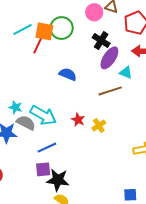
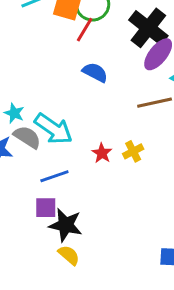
black cross: (101, 41) -> (148, 28), size x1.5
red line: (38, 45) -> (85, 30), moved
red star: (78, 120) -> (102, 153), moved

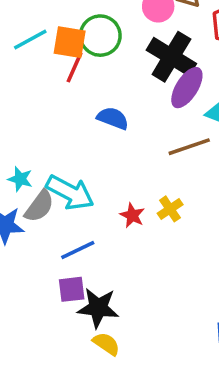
red line: (85, 30) -> (74, 67), moved
gray semicircle: (27, 137) -> (39, 206), turned 100

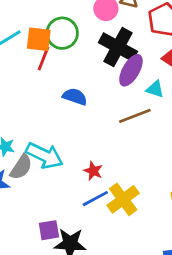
yellow cross: (170, 209) -> (123, 199), moved, size x1.6
blue line: (78, 250) -> (95, 199), moved

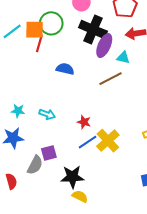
cyan arrow: (44, 156) -> (47, 114), size x0.6
gray semicircle: (21, 167) -> (35, 165), moved
purple square: (49, 230) -> (49, 153), moved

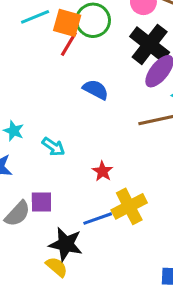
blue line: (88, 142) -> (98, 219), moved
yellow semicircle: (80, 196) -> (57, 267), moved

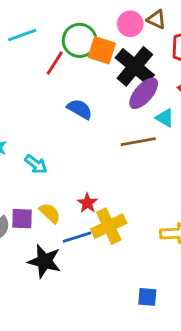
orange square: (67, 23) -> (102, 50), moved
red star: (103, 171) -> (87, 203), moved
yellow semicircle: (57, 267) -> (50, 213), moved

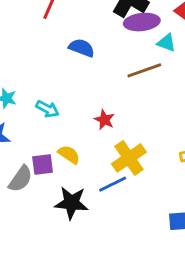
purple ellipse: (144, 93) -> (142, 22), turned 52
red star: (87, 203) -> (104, 120), moved
blue line: (77, 237) -> (113, 184), moved

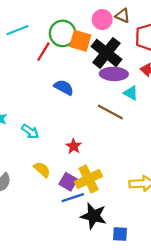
brown line: (144, 70) -> (110, 112), turned 40
purple square: (43, 165) -> (68, 182), moved, turned 30
black star: (71, 203) -> (93, 216), moved

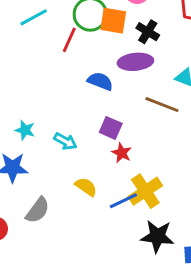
black cross: (106, 53) -> (148, 32), size x0.6
purple ellipse: (114, 74) -> (135, 62), moved
purple square: (68, 182) -> (111, 128), moved
blue line: (73, 198) -> (123, 201), moved

